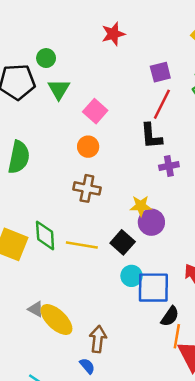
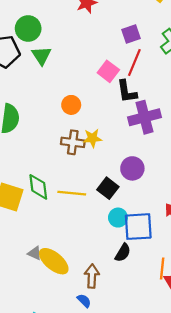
green circle: (46, 58) -> (28, 28), size x1.5
pink square: (95, 111) -> (108, 71), moved
purple cross: (169, 166) -> (144, 117), size x1.8
yellow star: (141, 206) -> (92, 138), moved
black semicircle: (170, 316) -> (123, 253), moved

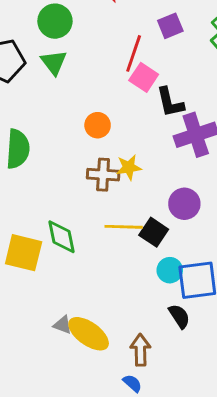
green circle: (28, 28) -> (55, 21), moved
red line: (134, 62) -> (134, 53), moved
yellow line: (72, 193) -> (124, 227), moved
black semicircle: (123, 253) -> (179, 316), turned -60

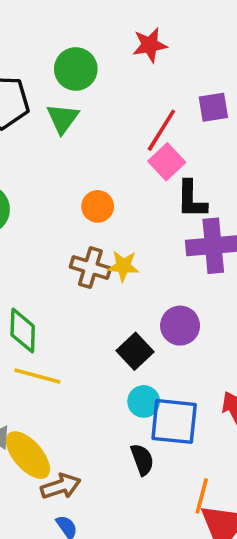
yellow line: (124, 227) -> (37, 376), moved
brown arrow: (140, 350) -> (61, 486), moved, turned 60

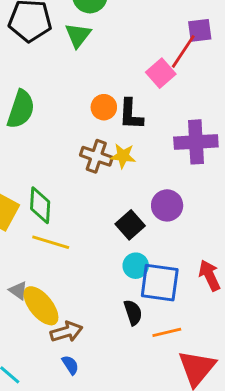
red line: (161, 130) -> (183, 51), moved
black L-shape: (191, 199) -> (131, 114), moved
orange line: (202, 496) -> (167, 332), moved, turned 60

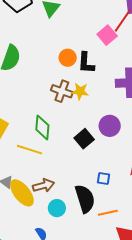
green diamond: (40, 205) -> (42, 127), moved
cyan circle: (136, 266) -> (57, 208), moved
blue square: (160, 283) -> (104, 179), size x0.5
black semicircle: (133, 312) -> (85, 199), size x1.6
brown arrow: (67, 332) -> (44, 185), moved

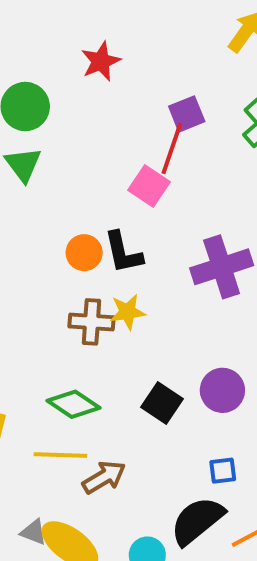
purple circle: (110, 126) -> (222, 390), moved
green diamond: (42, 127) -> (74, 404), turned -45
brown arrow: (44, 185) -> (104, 477), moved
black semicircle: (85, 199) -> (197, 521), turned -96

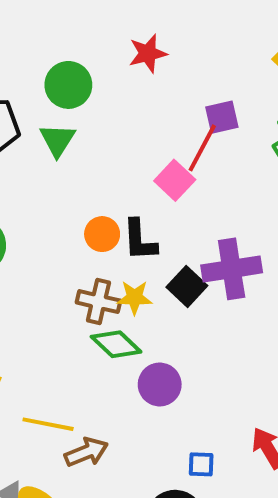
purple circle: (222, 390) -> (160, 384), moved
black square: (162, 403) -> (187, 286), moved
green diamond: (74, 404) -> (116, 344), moved

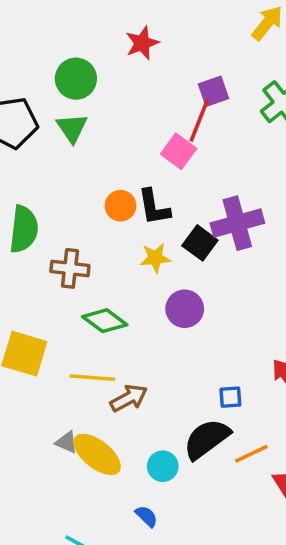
brown cross: (98, 302) -> (70, 268), moved
green diamond: (116, 344) -> (105, 321), moved
purple circle: (160, 384) -> (185, 309), moved

